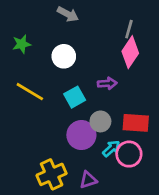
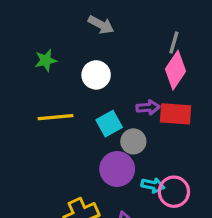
yellow line: (30, 92) -> (56, 117), turned -36
gray circle: (100, 121) -> (133, 141), moved
red rectangle: (136, 123) -> (176, 114), moved
cyan arrow: (111, 149) -> (153, 185), turned 54

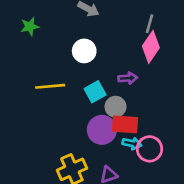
green star: (46, 60) -> (30, 26), moved
red rectangle: (176, 114) -> (125, 124), moved

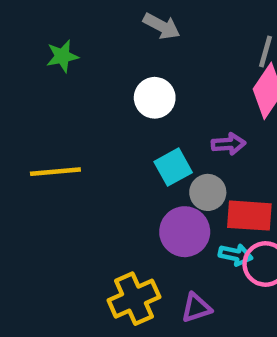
yellow line: (50, 86) -> (55, 172), moved
red rectangle: (125, 124) -> (249, 216), moved

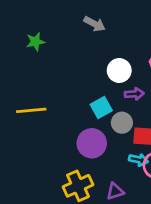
white circle: (155, 98) -> (119, 71), moved
purple circle: (185, 232) -> (92, 143), moved

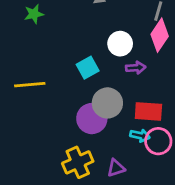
cyan square: (101, 108) -> (88, 68), moved
gray circle: (122, 123) -> (107, 103), moved, size x1.4

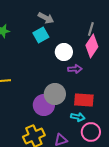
cyan square: (88, 68) -> (41, 35), moved
pink circle: (158, 141) -> (91, 132), moved

